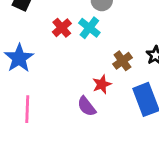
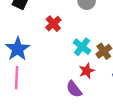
cyan cross: (89, 28) -> (82, 47), moved
pink line: (27, 109) -> (17, 78), moved

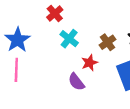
cyan cross: (82, 47) -> (69, 39), moved

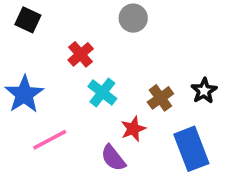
pink line: (16, 70) -> (50, 140), moved, turned 60

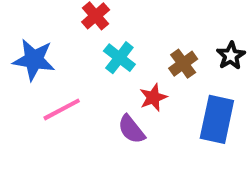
blue star: (24, 94) -> (34, 60), turned -30
blue rectangle: (191, 149) -> (217, 119), turned 33

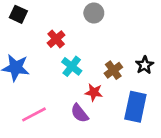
red star: (153, 97) -> (94, 92), turned 30
pink line: (62, 109) -> (34, 114), moved

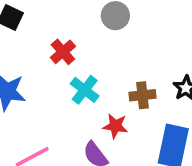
brown cross: (113, 70) -> (142, 95), turned 30

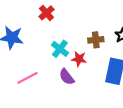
cyan cross: (85, 90) -> (60, 49), moved

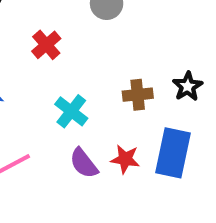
red star: (79, 59) -> (125, 159), moved

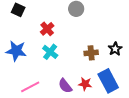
cyan cross: (71, 111) -> (50, 52), moved
blue rectangle: (173, 153) -> (108, 81), turned -40

